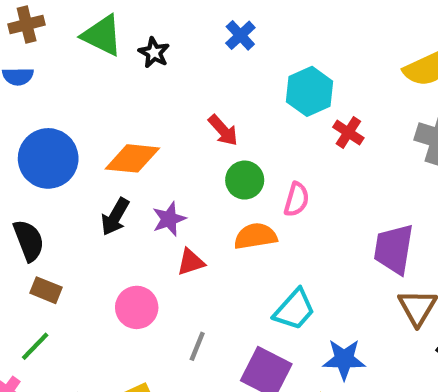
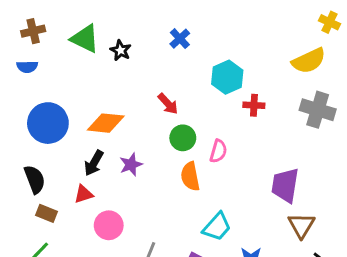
red cross: (348, 133) -> (254, 105), turned -30
orange semicircle: (255, 236) -> (190, 176), turned -92
red triangle: (191, 262) -> (83, 194), moved

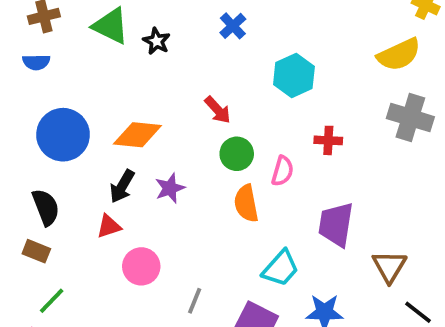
red cross: (254, 105) -> (328, 140), moved
purple trapezoid: (285, 185) -> (336, 224), moved
brown rectangle: (46, 213) -> (36, 251), moved

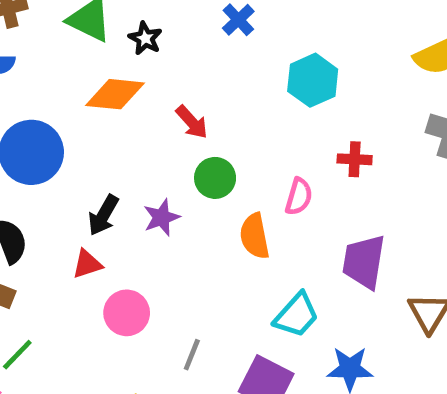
red arrow: (218, 110) -> (192, 122), moved
orange diamond: (137, 135) -> (115, 94), moved
green circle: (237, 154) -> (215, 178), moved

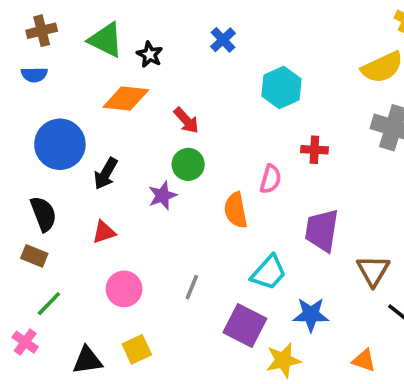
green circle: (215, 178) -> (188, 164), moved
black arrow: (103, 215) -> (106, 174), moved
pink circle: (127, 313) -> (124, 289), moved
gray line: (192, 355) -> (192, 287), moved

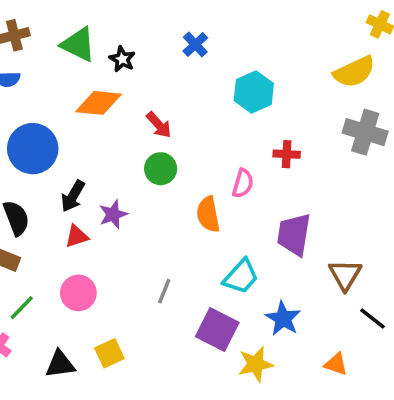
black arrow: (106, 174) -> (73, 196), moved
purple star: (162, 196) -> (113, 214), moved
pink circle: (124, 289) -> (78, 293), moved
blue star: (311, 315) -> (283, 319), turned 30

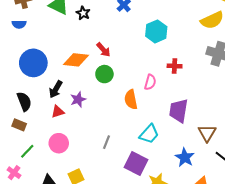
orange diamond: (98, 103) -> (76, 60), moved
blue star: (283, 319) -> (185, 157), moved

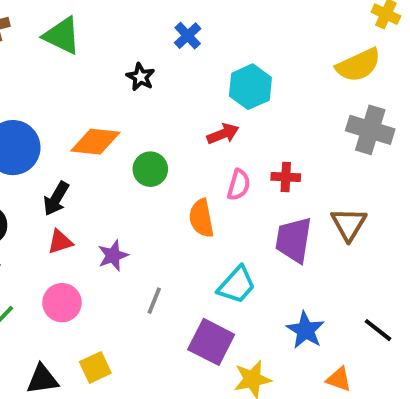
black star: (83, 13) -> (141, 77), moved
red arrow: (103, 50) -> (223, 134), moved, turned -70
red cross: (175, 66) -> (286, 177), moved
purple star: (78, 99) -> (113, 256), moved
brown triangle: (207, 133) -> (349, 224), moved

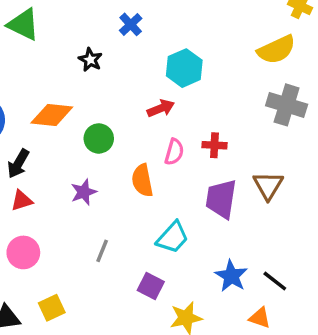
purple star: (113, 256) -> (84, 192), moved
black line: (378, 330) -> (275, 281), moved
purple square: (211, 342) -> (151, 286), size x0.7

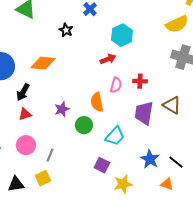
green circle: (99, 138) -> (84, 125), moved
brown triangle: (268, 185) -> (172, 105), turned -30
gray line: (102, 251) -> (50, 155), moved

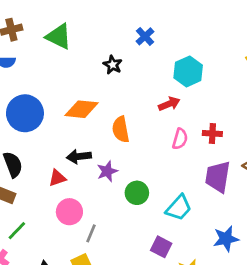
black arrow: (23, 92) -> (79, 156), moved, turned 54
orange semicircle: (97, 102) -> (121, 129), moved
pink circle: (26, 145) -> (69, 212), moved
blue star: (150, 159) -> (226, 239), turned 30

